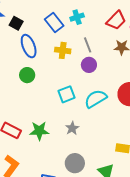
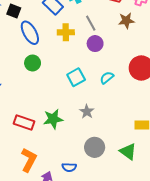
cyan semicircle: (96, 99) -> (107, 78), size x0.6

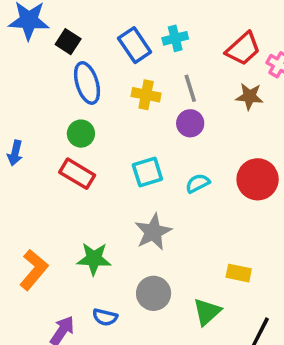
gray star: (87, 112) -> (153, 232), size x1.5
green star: (53, 119) -> (94, 259), moved
red rectangle: (24, 123) -> (77, 174), moved
green triangle: (128, 152) -> (207, 312), turned 30
orange L-shape: (29, 160) -> (34, 270), moved

